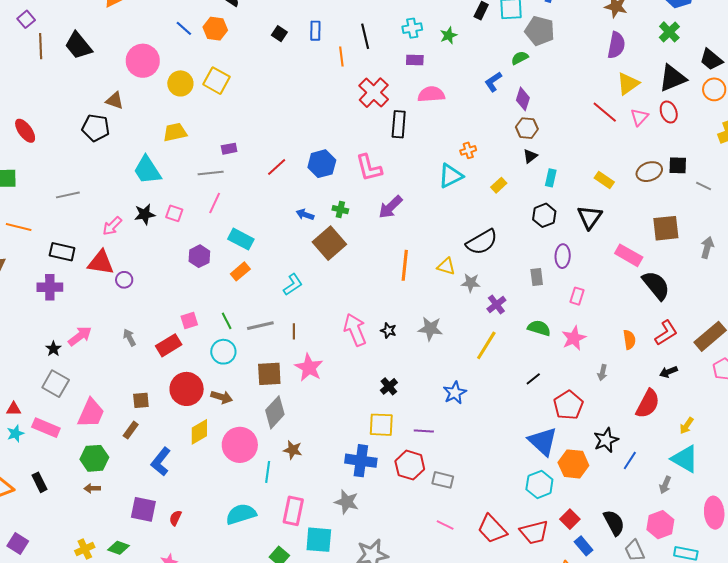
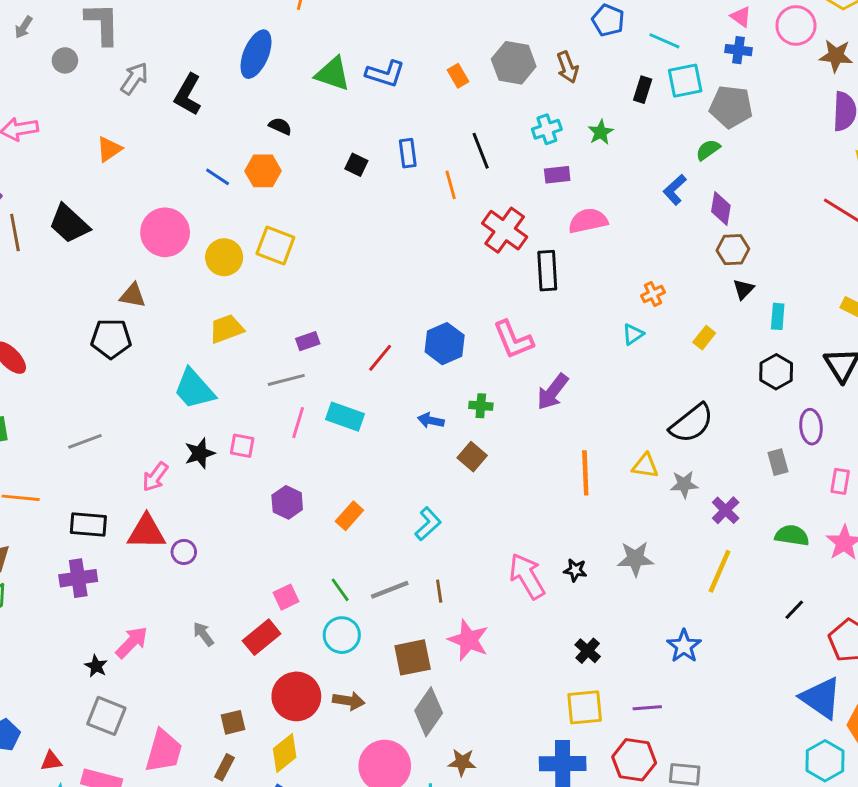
cyan triangle: (451, 176) -> (633, 334), size x0.6
cyan rectangle: (241, 239) -> (345, 417), moved
brown square: (329, 243) -> (472, 457), size x0.6
yellow diamond: (199, 432) -> (285, 753), moved

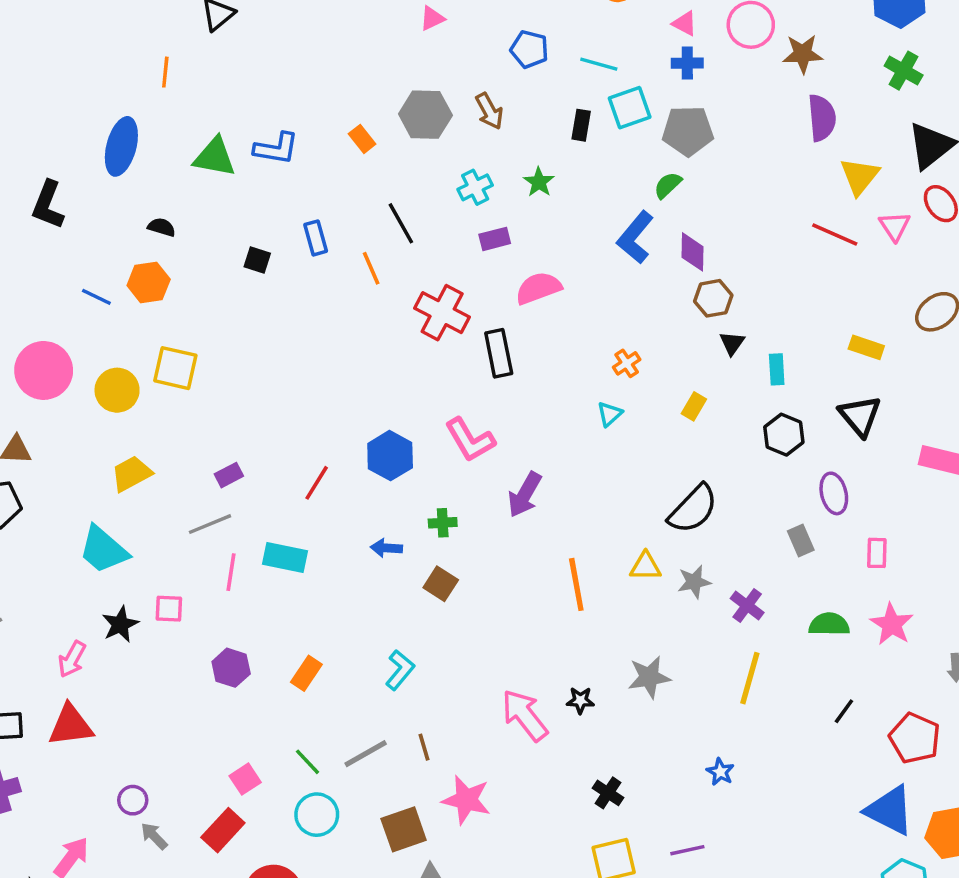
blue L-shape: (675, 190) -> (635, 237), size x1.4
purple circle: (184, 552) -> (133, 800), moved
blue star: (684, 646) -> (720, 772), size x0.7

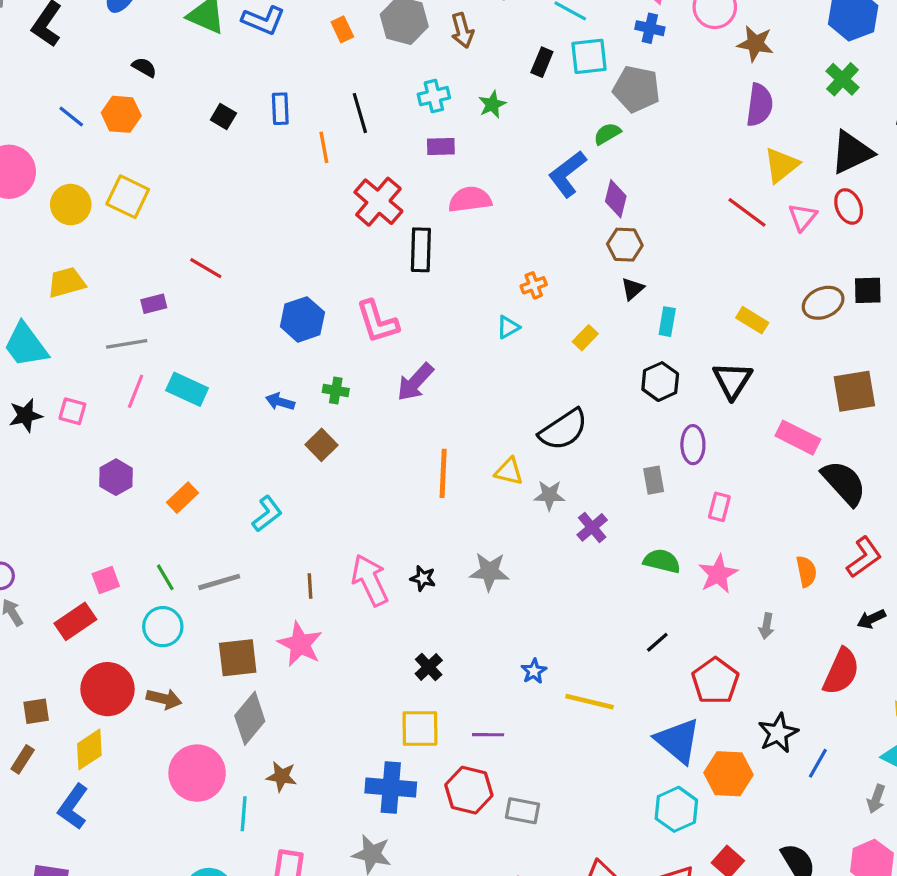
red line: (317, 483) -> (206, 268), moved, turned 76
yellow line: (750, 678) -> (590, 702), moved, turned 75
brown line: (424, 747) -> (310, 586), moved

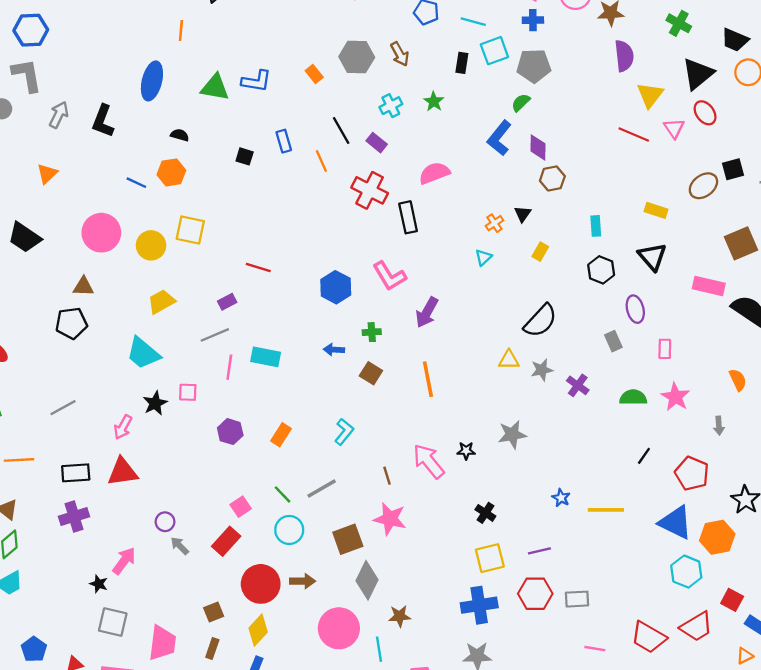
purple rectangle: (441, 146) -> (377, 143), moved, turned 54
black triangle: (633, 289) -> (523, 214), moved
orange line: (443, 473) -> (428, 379), moved

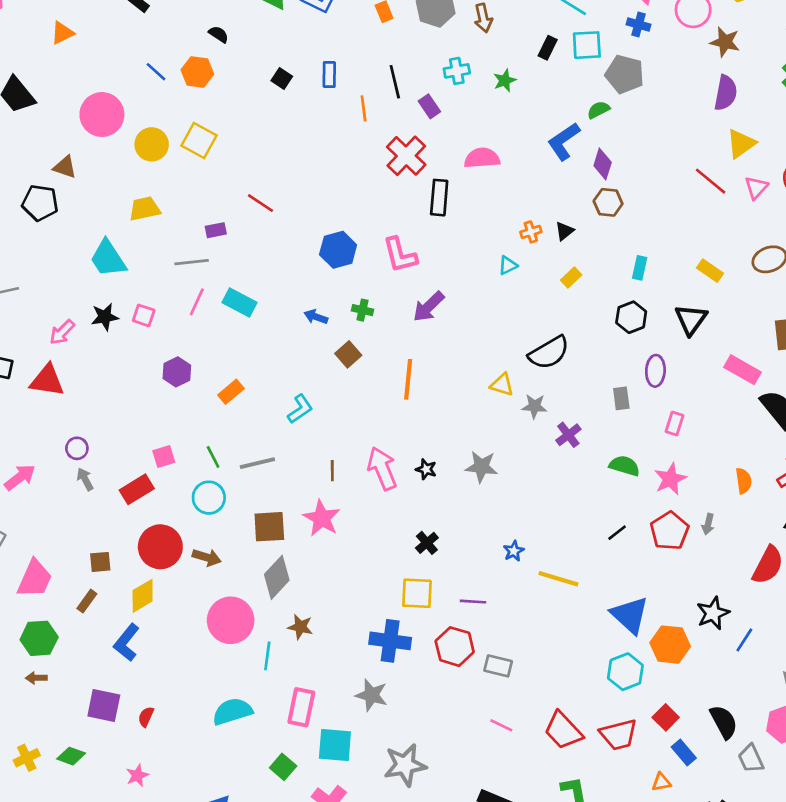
red pentagon: (692, 473) -> (669, 531), moved

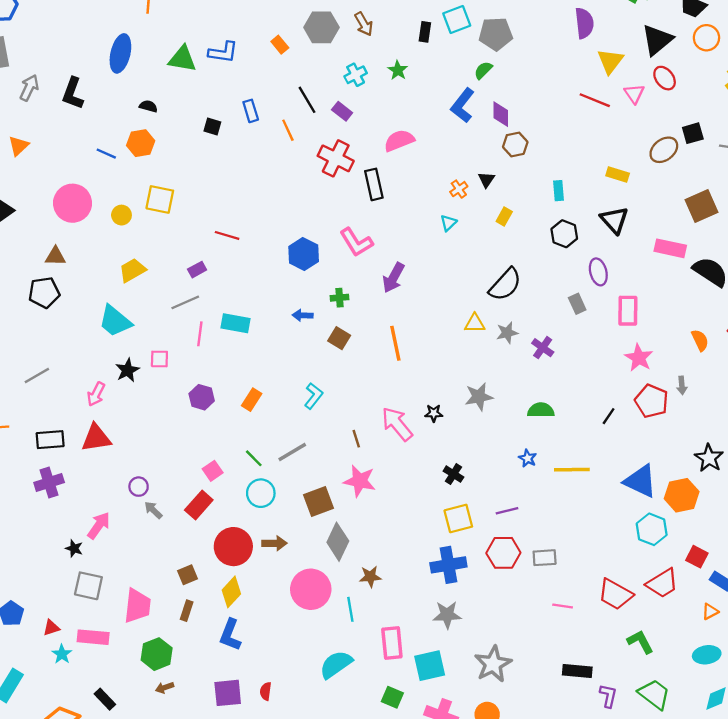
yellow circle: (152, 144) -> (121, 215), size x0.7
pink rectangle: (674, 424) -> (628, 311), size x1.5
green semicircle: (625, 466) -> (541, 410), moved

